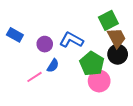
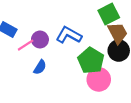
blue semicircle: (53, 66) -> (40, 67), moved
pink line: (34, 77) -> (26, 45), moved

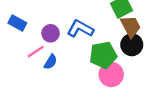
pink line: (26, 45) -> (36, 52), moved
green pentagon: (91, 61) -> (103, 55), turned 30

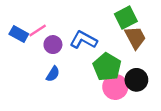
black circle: (132, 45) -> (136, 80), moved
pink line: (36, 52) -> (38, 30), moved
green pentagon: (103, 55) -> (107, 67), turned -30

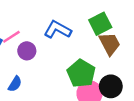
blue L-shape: (83, 40) -> (58, 30), moved
blue semicircle: (53, 74) -> (15, 84), moved

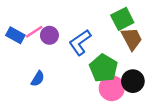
blue L-shape: (58, 30) -> (80, 42), moved, turned -64
purple circle: (27, 51) -> (49, 35), moved

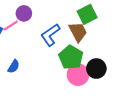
purple circle: (49, 35) -> (24, 13), moved
brown trapezoid: (132, 39) -> (78, 32), moved

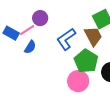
blue semicircle: (14, 66) -> (30, 47), moved
pink circle: (78, 75) -> (78, 81), moved

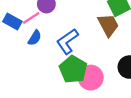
blue L-shape: (66, 39) -> (67, 41), moved
green pentagon: (86, 61) -> (73, 69), moved

